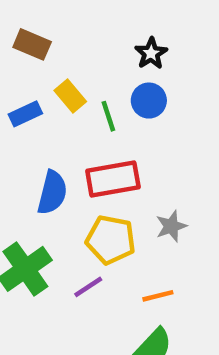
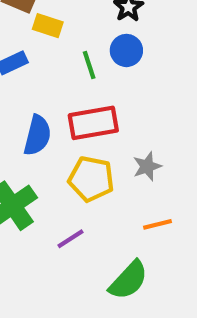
yellow rectangle: (70, 96) -> (48, 26), moved, turned -32
purple line: (88, 287) -> (71, 239), moved
orange line: (158, 296) -> (157, 224), moved

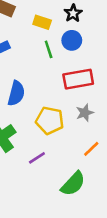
yellow rectangle: (48, 26) -> (42, 22), moved
red rectangle: (93, 123) -> (78, 79), moved
orange line: (157, 224) -> (91, 149), turned -30

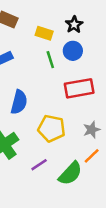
gray star: (85, 113) -> (92, 130), moved
green semicircle: (73, 184) -> (70, 173), moved

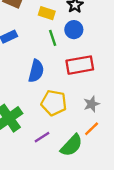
blue semicircle: (19, 102) -> (36, 71), moved

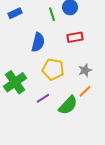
red rectangle: (80, 65) -> (75, 37), size x0.7

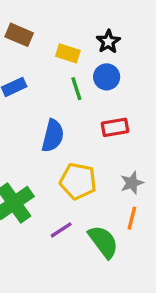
orange line: (85, 91) -> (132, 218), turned -32
green semicircle: (68, 105) -> (103, 242), turned -80

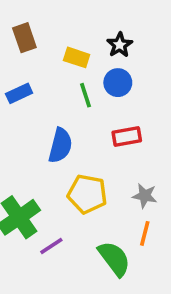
brown rectangle: (19, 35) -> (24, 38), turned 48
gray star: (132, 183) -> (145, 196), turned 30
purple line: (61, 230) -> (51, 246), moved

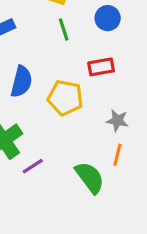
blue circle: (118, 83) -> (108, 18), moved
blue semicircle: (60, 145) -> (21, 82), moved
yellow pentagon: (87, 194) -> (65, 98), moved

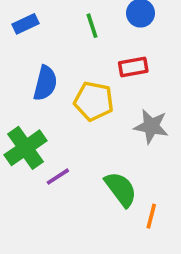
gray star: (117, 121) -> (151, 126), size x1.4
orange line: (117, 155) -> (151, 216), moved

